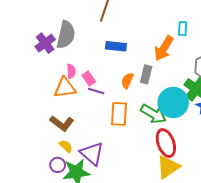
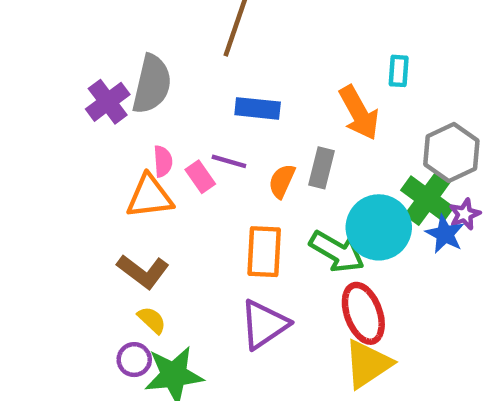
orange arrow: (164, 48) -> (359, 113), turned -60
purple line: (96, 91) -> (229, 161), moved
purple triangle: (92, 153) -> (264, 324), moved, turned 45

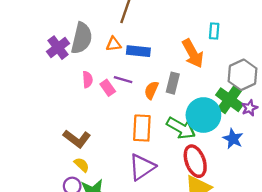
orange triangle: (150, 197) -> (114, 44), moved, size x0.6
blue star: (445, 234) -> (233, 139), moved

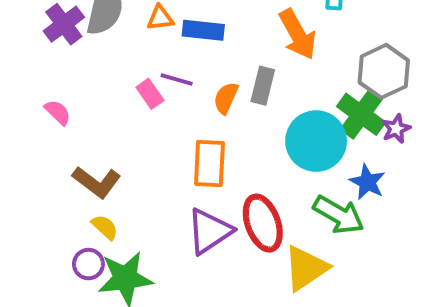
pink semicircle: (88, 80) -> (58, 112), moved, turned -42
green arrow: (181, 128) -> (339, 215), moved
red ellipse: (195, 161) -> (263, 223), moved

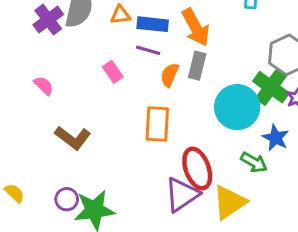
orange arrow: (298, 34) -> (196, 27), moved
purple line: (177, 79) -> (148, 50), moved
green arrow: (339, 215) -> (254, 162), size x0.7
yellow semicircle: (105, 227) -> (14, 193), moved
purple triangle: (209, 231) -> (182, 195), moved

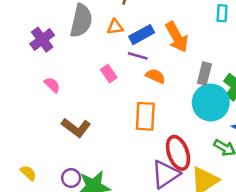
purple cross: (48, 20) -> (42, 40), moved
blue rectangle: (153, 24) -> (142, 35), turned -35
gray rectangle: (197, 66) -> (204, 74), moved
orange semicircle: (170, 75) -> (155, 76), turned 90

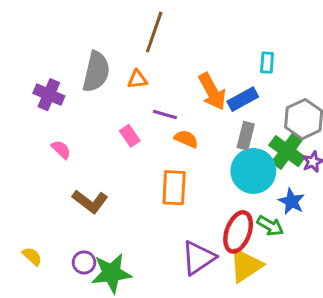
blue rectangle: (142, 35) -> (243, 99), moved
purple cross: (42, 40) -> (49, 95), turned -30
red ellipse: (178, 153) -> (238, 232), moved, turned 40

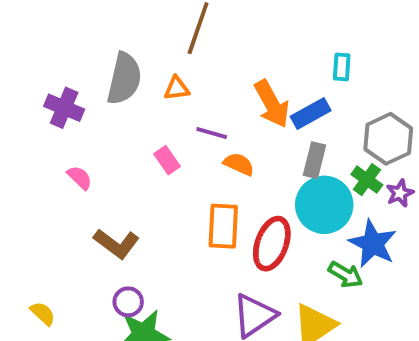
green cross: (287, 151) -> (367, 180), size x0.7
blue star: (292, 201) -> (373, 244), size x1.4
red ellipse: (238, 232) -> (272, 244), moved
purple circle: (84, 262) -> (128, 302), moved

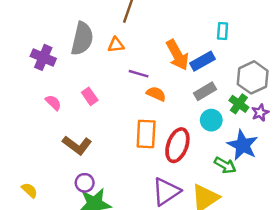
pink rectangle: (167, 160) -> (90, 96), moved
gray rectangle: (315, 160) -> (205, 91), turned 45
cyan circle: (324, 205) -> (211, 120), size x0.6

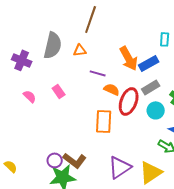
brown L-shape: (77, 145) -> (75, 160), moved
red ellipse: (177, 145) -> (129, 101), moved

